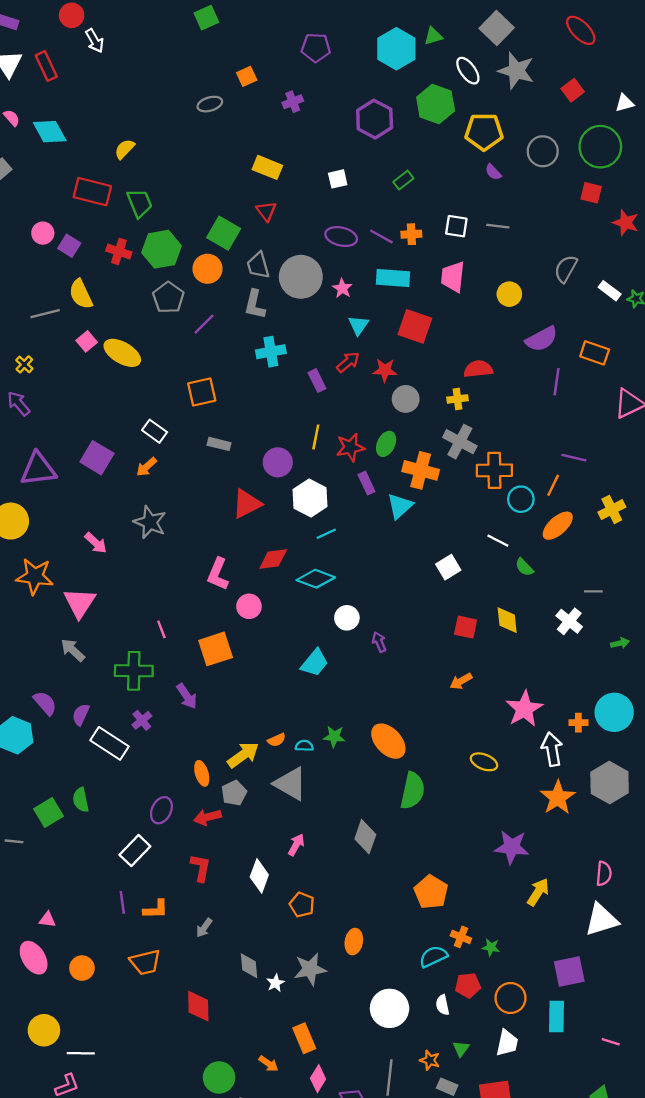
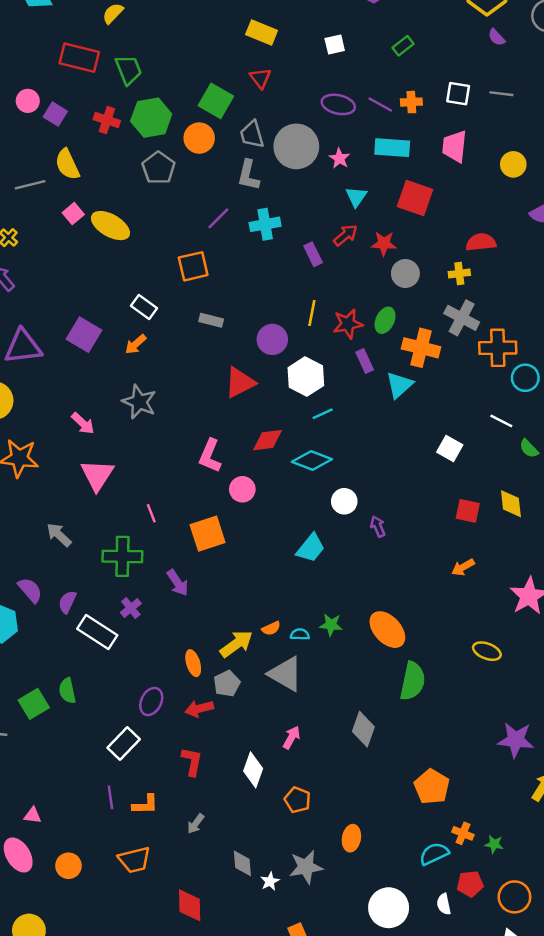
purple line: (204, 324) -> (218, 218), moved
white square: (448, 567) -> (450, 449), turned -30
pink triangle: (80, 603) -> (97, 475), moved

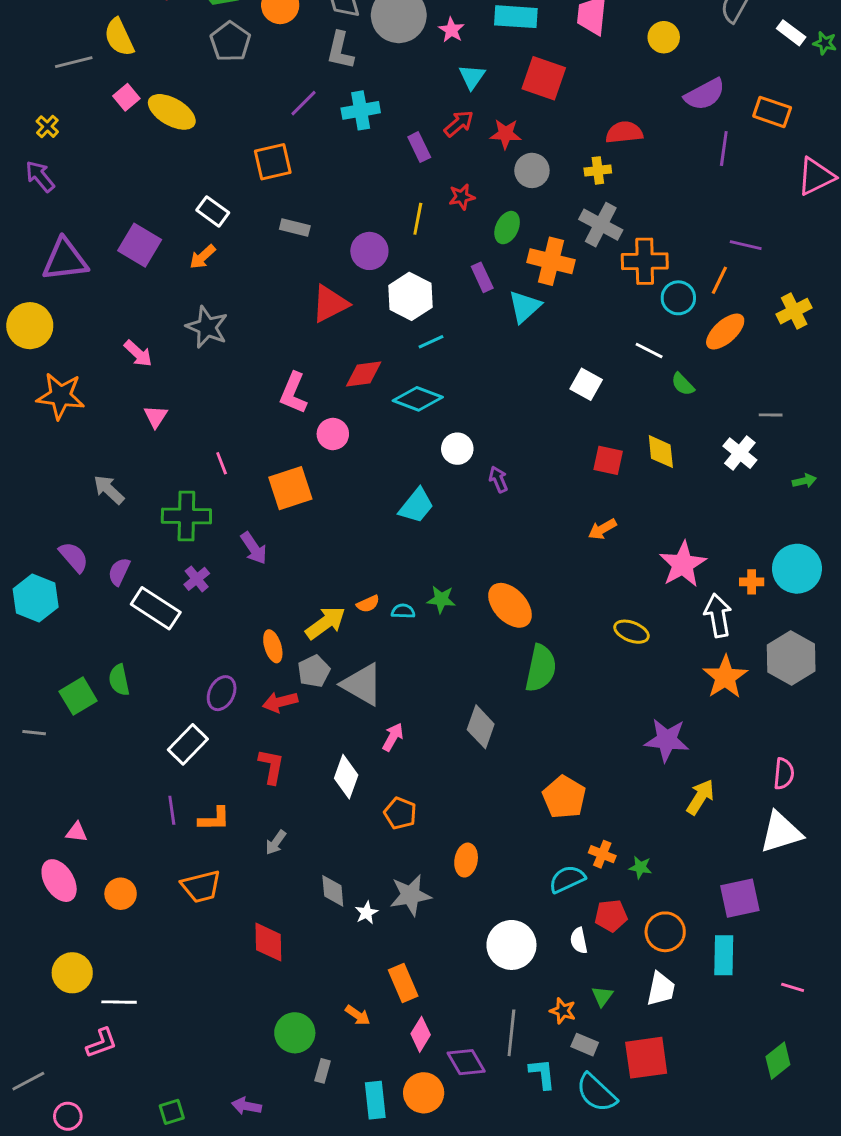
red star: (348, 324) -> (462, 197), moved, size x0.7
pink triangle: (97, 475) -> (156, 416), size x0.6
gray triangle: (285, 674) -> (362, 684), moved

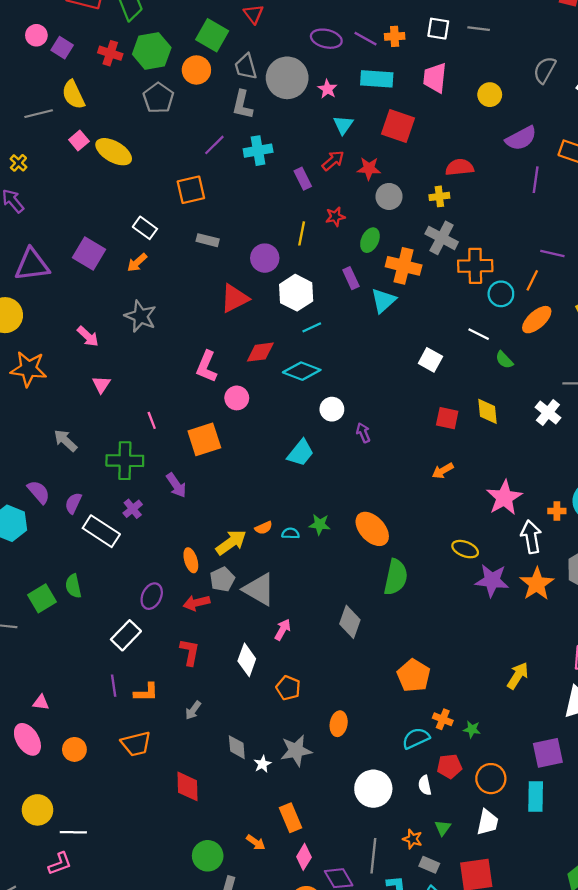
purple star: (667, 740) -> (492, 580), moved

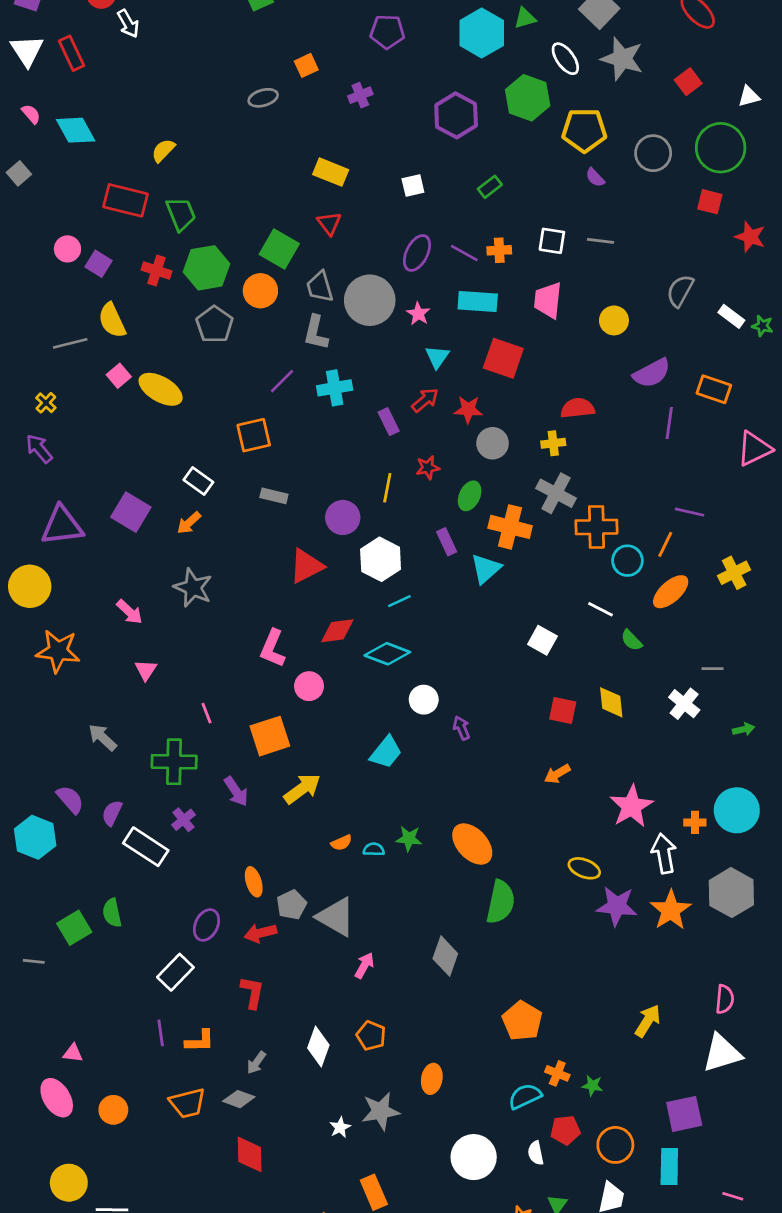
purple ellipse: (326, 39) -> (417, 253), turned -76
yellow arrow: (231, 542) -> (302, 789), moved
white diamond: (247, 660) -> (318, 1046), moved
gray diamond: (237, 747) -> (239, 1099), moved, turned -65

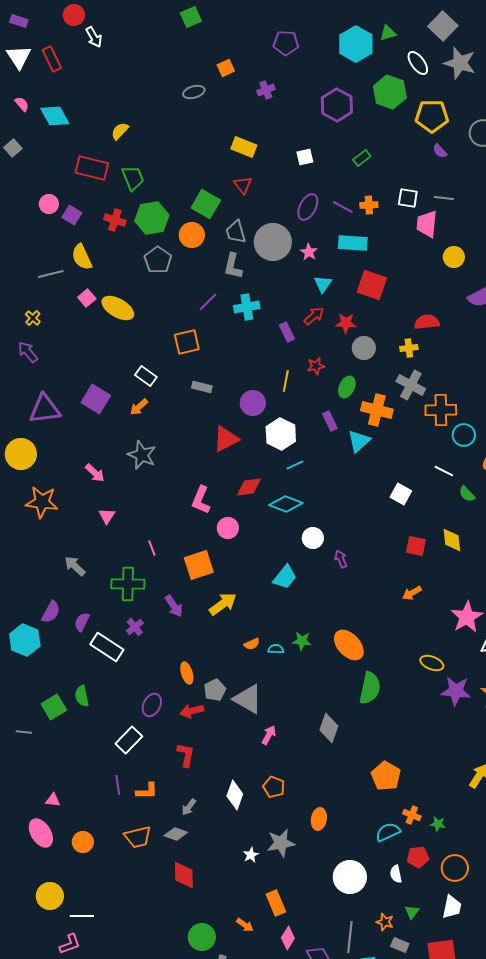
pink trapezoid: (548, 300) -> (427, 224), moved
purple semicircle: (70, 799) -> (51, 612), turned 70

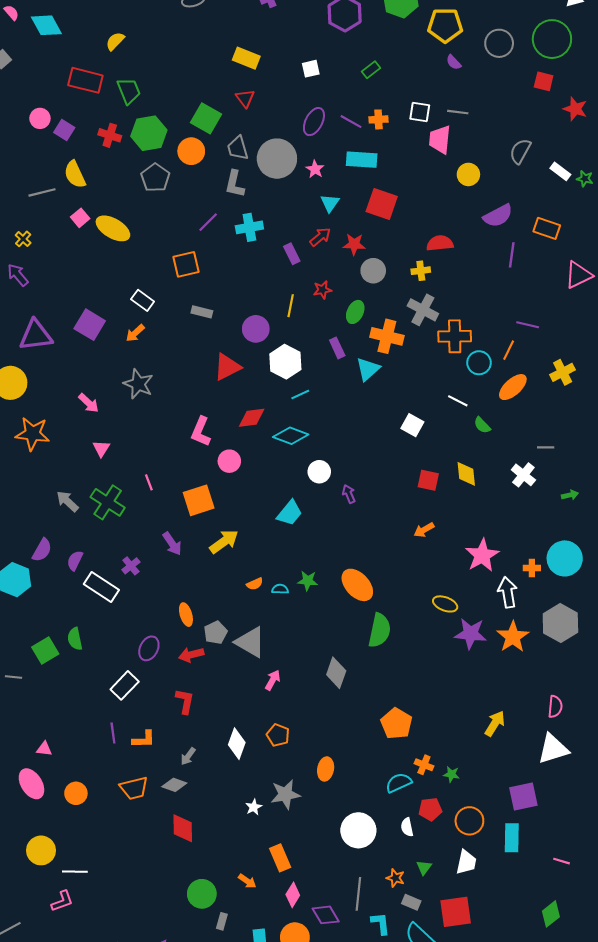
green cross: (128, 584) -> (108, 502), moved, turned 32

